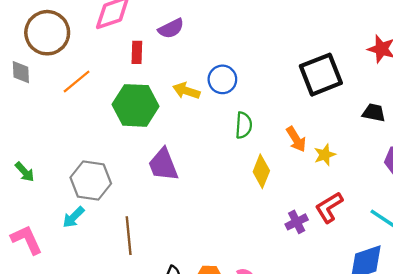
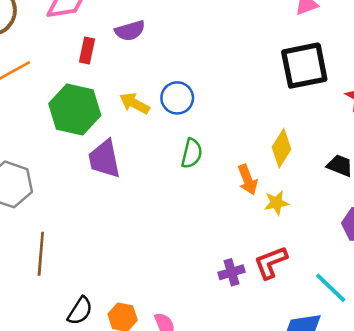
black square: (321, 75) -> (304, 66), moved
purple trapezoid: (163, 165) -> (104, 159), moved
yellow diamond: (261, 171) -> (282, 148), moved

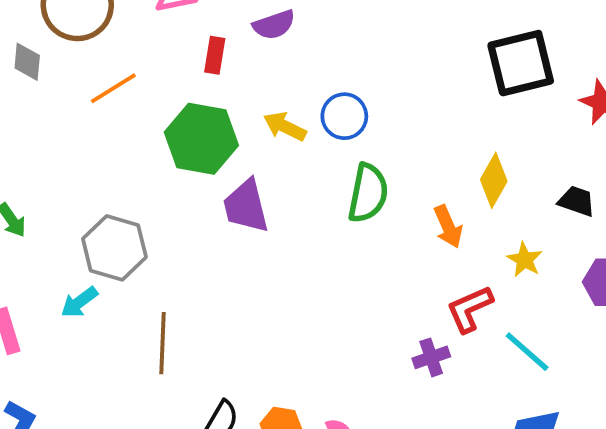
green semicircle: (192, 153) -> (368, 193), size x1.4
yellow star: (276, 203) -> (525, 260), moved, turned -30
red L-shape: (271, 262) -> (470, 309), moved
cyan line: (331, 288) -> (527, 352), moved

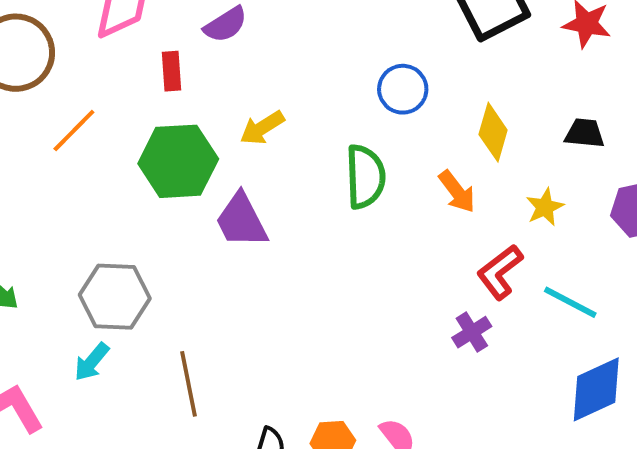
blue circle: (344, 116) -> (403, 89), moved
yellow arrow: (285, 126) -> (262, 128), turned -45
yellow star: (525, 260) -> (545, 207), turned 30

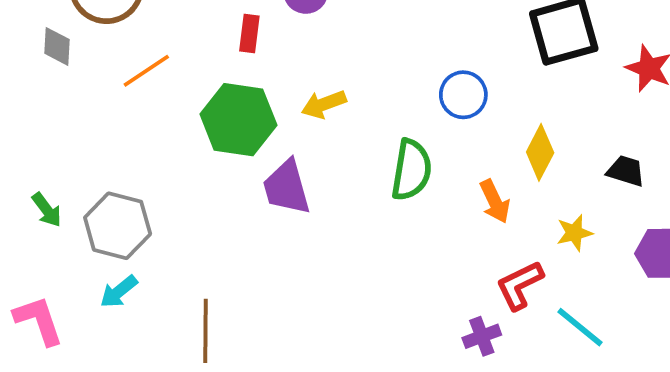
gray hexagon: (115, 297) -> (118, 226), moved

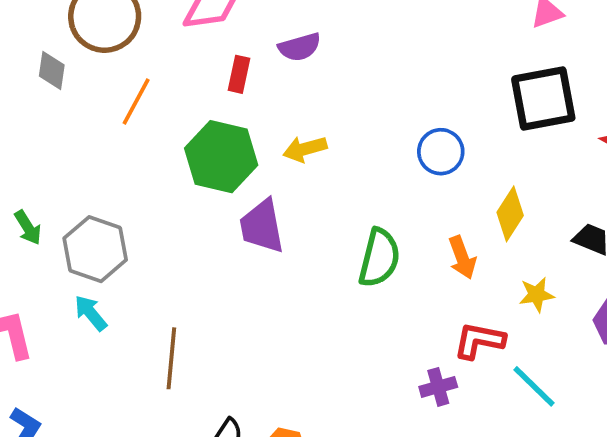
orange line: (146, 71) -> (136, 102), turned -33
green semicircle: (411, 170) -> (379, 258), moved
red L-shape: (520, 285) -> (479, 341), turned 32
cyan arrow: (119, 292) -> (91, 313), turned 84

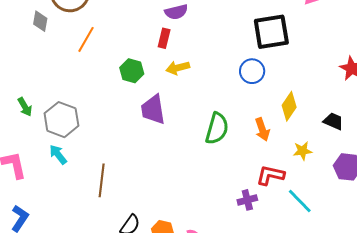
red rectangle: (239, 74) -> (164, 38), moved
black square: (543, 99) -> (271, 32), moved
green hexagon: (221, 157) -> (132, 71), size x0.6

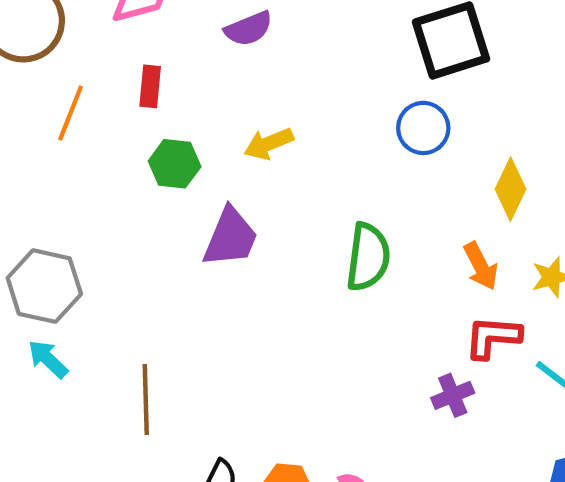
red rectangle: (164, 38) -> (150, 86), moved
purple trapezoid: (153, 109) -> (230, 237), turned -140
orange arrow: (262, 129) -> (481, 266), moved

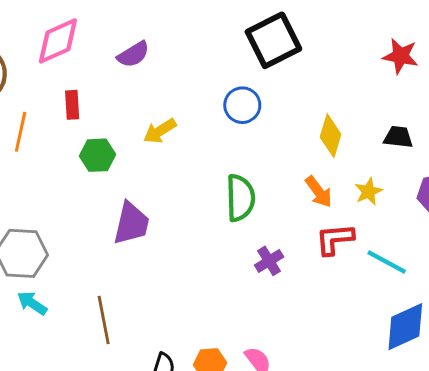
blue circle: (423, 128) -> (242, 105), moved
purple trapezoid: (230, 237) -> (131, 223), moved
purple cross: (453, 395) -> (269, 261), moved

